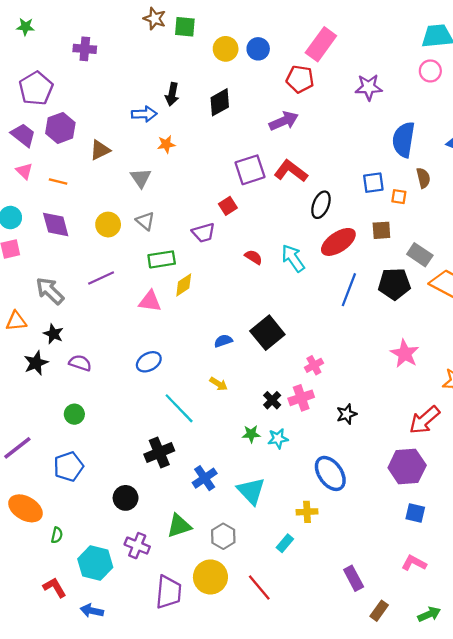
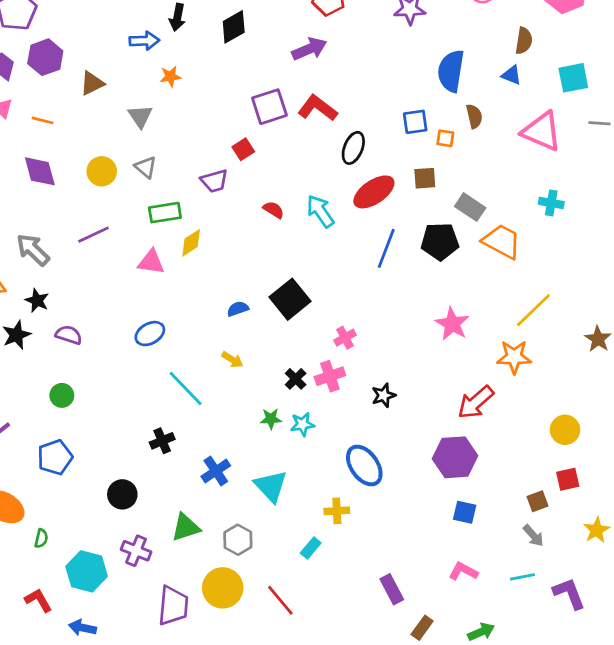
black cross: (159, 453) -> (162, 441), size x0.7

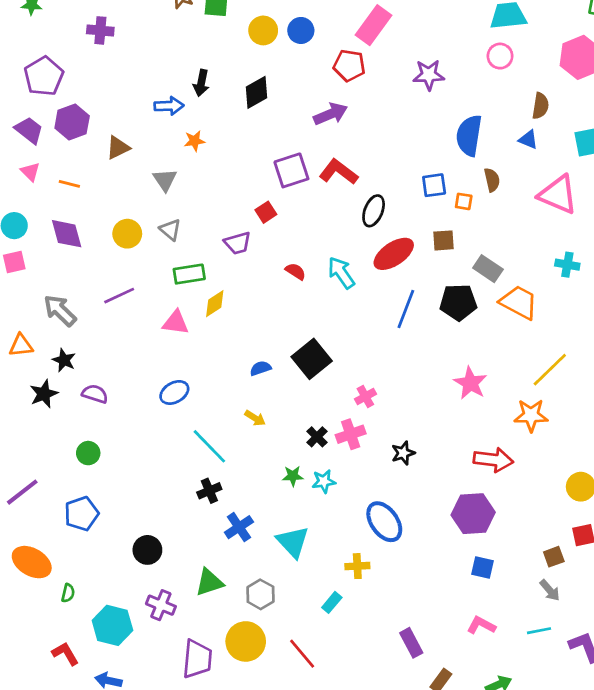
red arrow: (476, 402) -> (493, 460), turned -132
black cross: (162, 441) -> (209, 491), moved

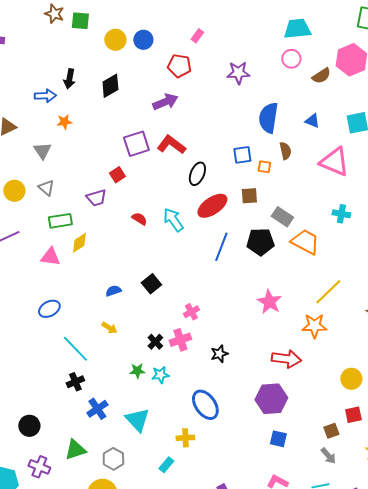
pink rectangle: (374, 25) -> (197, 36), size x0.5
brown semicircle: (540, 106) -> (321, 76), moved, turned 48
black square: (312, 359) -> (151, 284), size x0.7

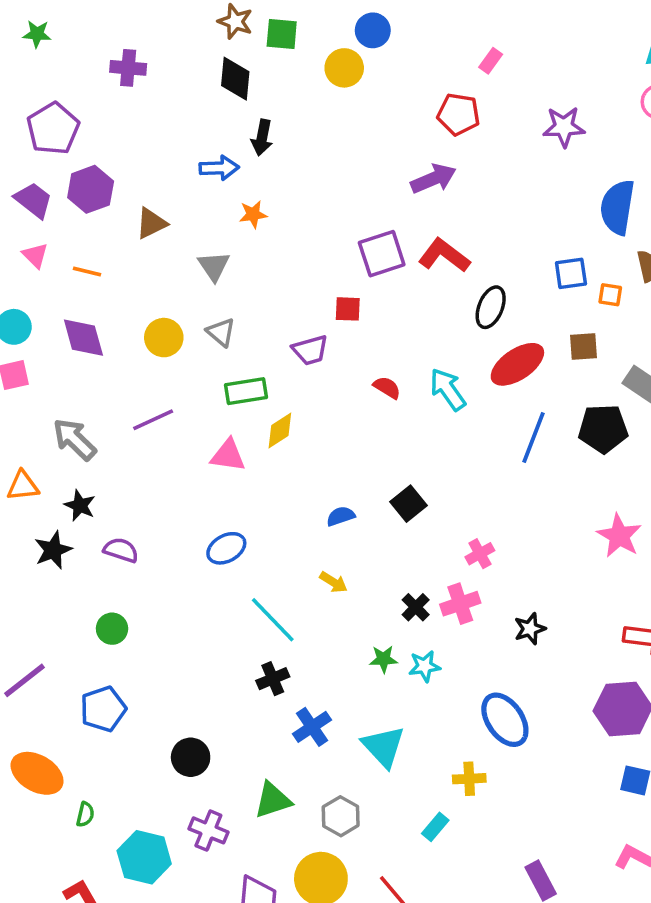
blue circle: (143, 40) -> (373, 30), moved
black diamond: (110, 86) -> (235, 79), moved, turned -55
red square: (117, 175) -> (348, 309), turned 35

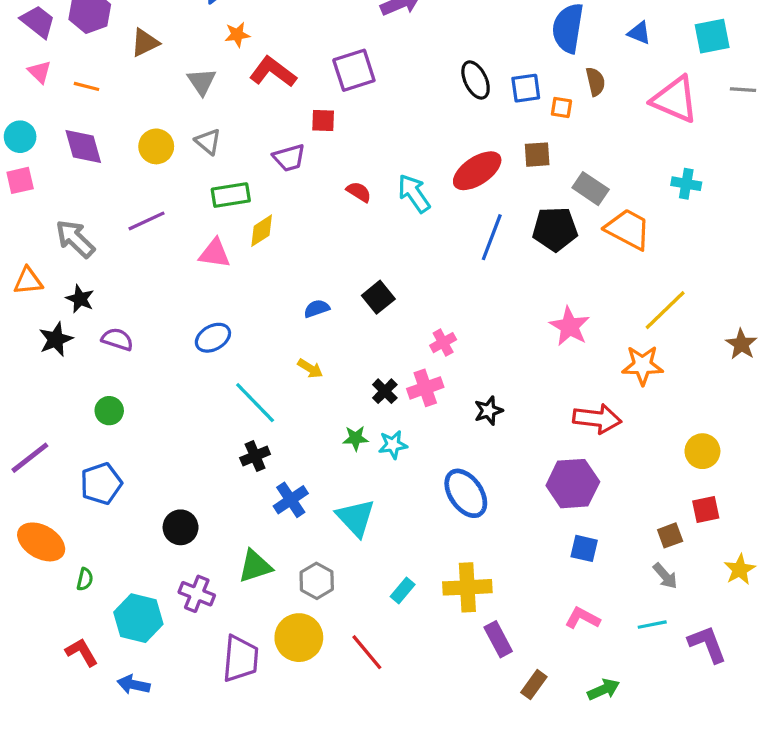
red L-shape: (444, 255) -> (273, 72), moved
black ellipse: (491, 307) -> (476, 80), moved, turned -48
yellow cross: (469, 779) -> (467, 587), moved, size x1.6

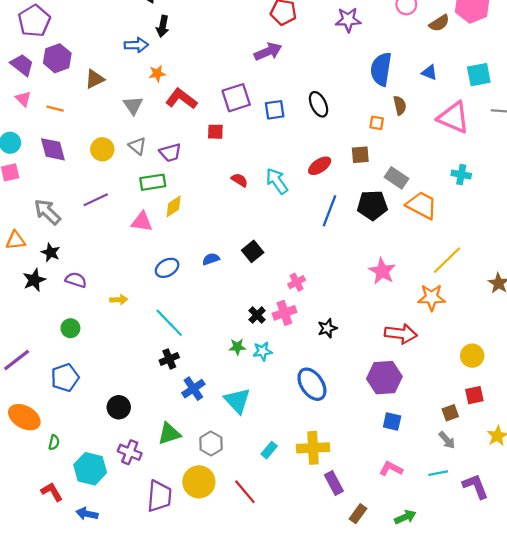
blue square: (526, 88) -> (275, 110), moved
purple trapezoid: (289, 158) -> (170, 153), moved
red ellipse: (477, 171) -> (320, 166), size x0.7
blue ellipse: (213, 338) -> (167, 268), moved
yellow arrow: (310, 368) -> (119, 300), moved, turned -35

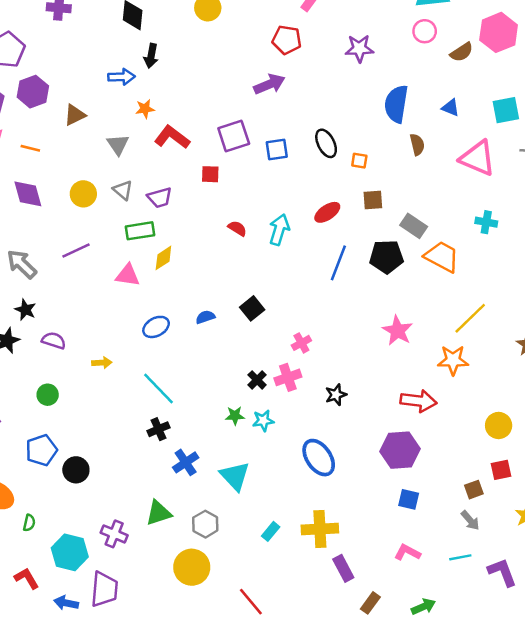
orange square: (377, 123) -> (359, 161), moved
cyan arrow: (277, 181) -> (279, 230), turned 52
black circle: (119, 407) -> (76, 470), moved
red line: (245, 492) -> (251, 602), moved
purple trapezoid: (159, 496) -> (104, 589), moved

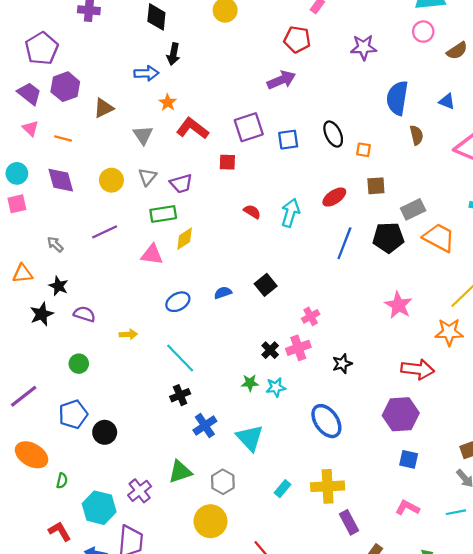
orange star: (145, 109) -> (168, 102), turned -30
gray triangle: (123, 190) -> (147, 177), turned 30
gray rectangle: (414, 226) -> (413, 209), turned -60
gray arrow: (22, 264) -> (55, 244), size x0.6
purple cross: (114, 534) -> (140, 491), turned 30

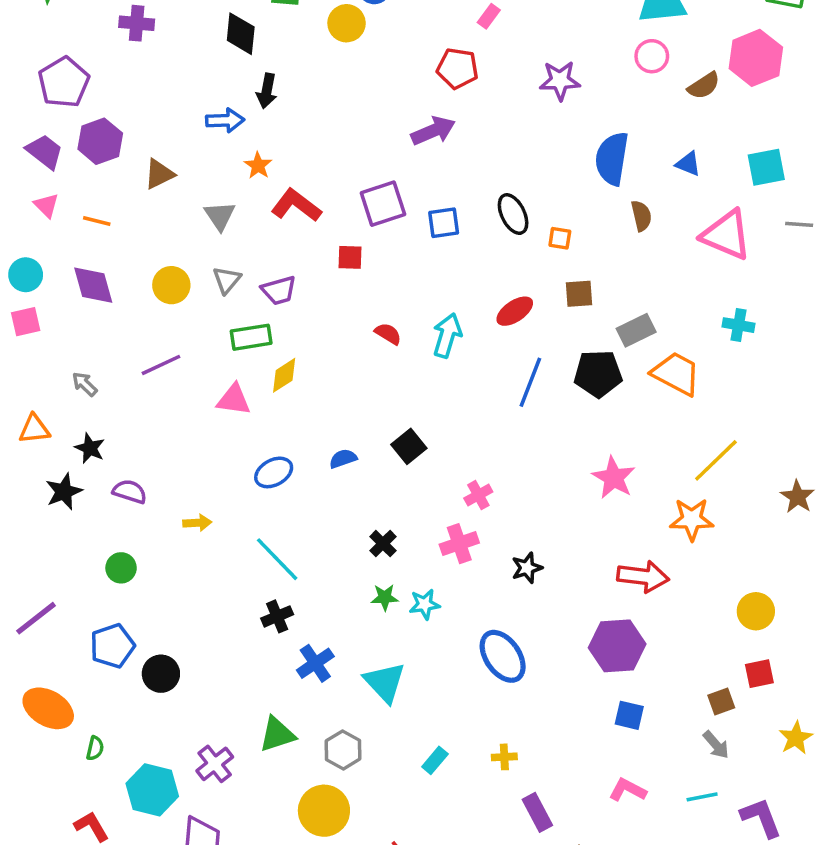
black cross: (270, 350) -> (383, 544), moved
yellow cross: (328, 486) -> (504, 757), size x0.5

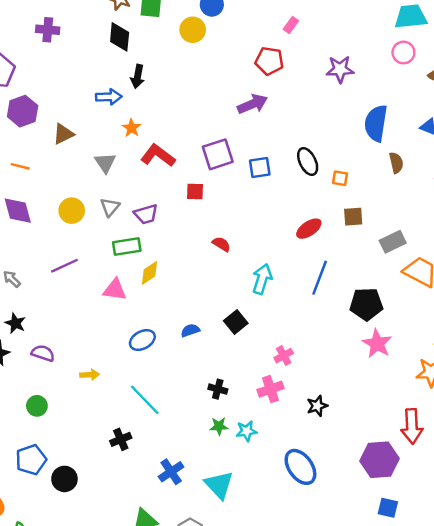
cyan arrow: (447, 335) -> (262, 279), moved
black pentagon: (598, 374) -> (366, 304), moved
black cross: (383, 544) -> (218, 389), turned -30
red arrow: (643, 577) -> (412, 426), moved, turned 80
black cross: (277, 616) -> (121, 439), moved

